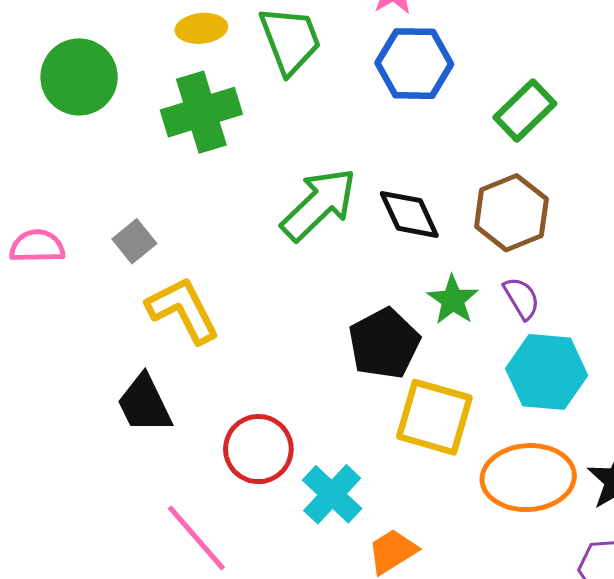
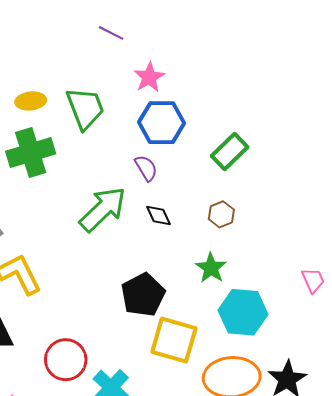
brown hexagon: (511, 213) -> (221, 214), size x0.6
black diamond: (409, 214) -> (158, 215), size x0.7
purple semicircle: (522, 298) -> (146, 168), moved
green star: (453, 300) -> (211, 268), moved

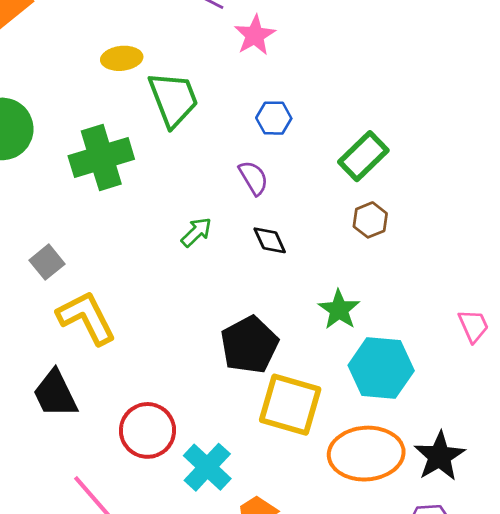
pink star: (149, 77) -> (255, 35), moved
yellow ellipse: (31, 101) -> (122, 58), moved
blue hexagon: (162, 123) -> (274, 118), size x0.6
green arrow: (103, 209) -> (196, 232), size x0.5
brown hexagon: (221, 214) -> (370, 220), moved

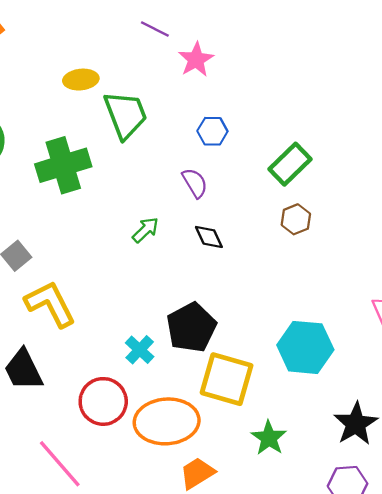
green star: (339, 310) -> (269, 438), moved
orange ellipse: (366, 454) -> (167, 421), moved
cyan cross: (207, 467) -> (140, 350), moved, size x0.7

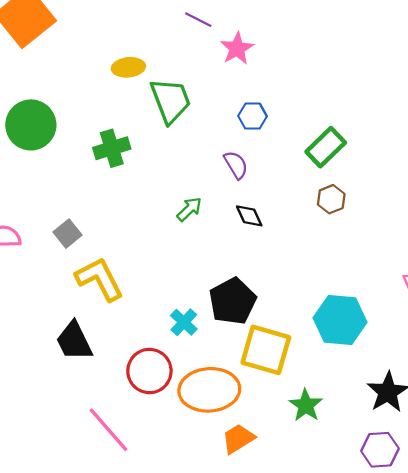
green cross: (63, 165) -> (112, 148), size x0.7

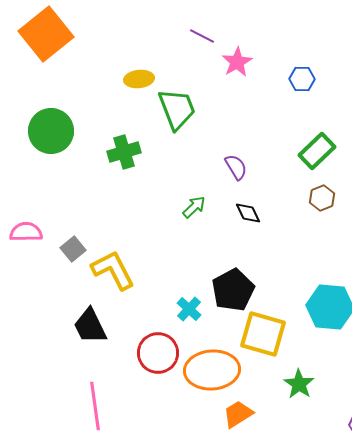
blue hexagon: (253, 116) -> (302, 79), moved
gray square: (67, 234) -> (73, 249), moved
pink line: (108, 430) -> (95, 406), moved, turned 33

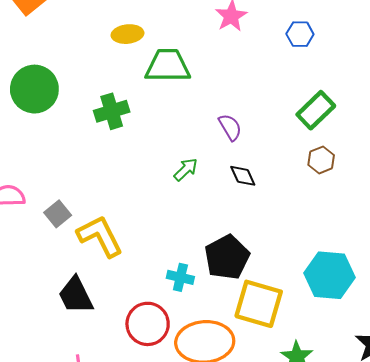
green trapezoid: (177, 109) -> (168, 66), turned -69
cyan cross: (189, 309) -> (180, 277), turned -30

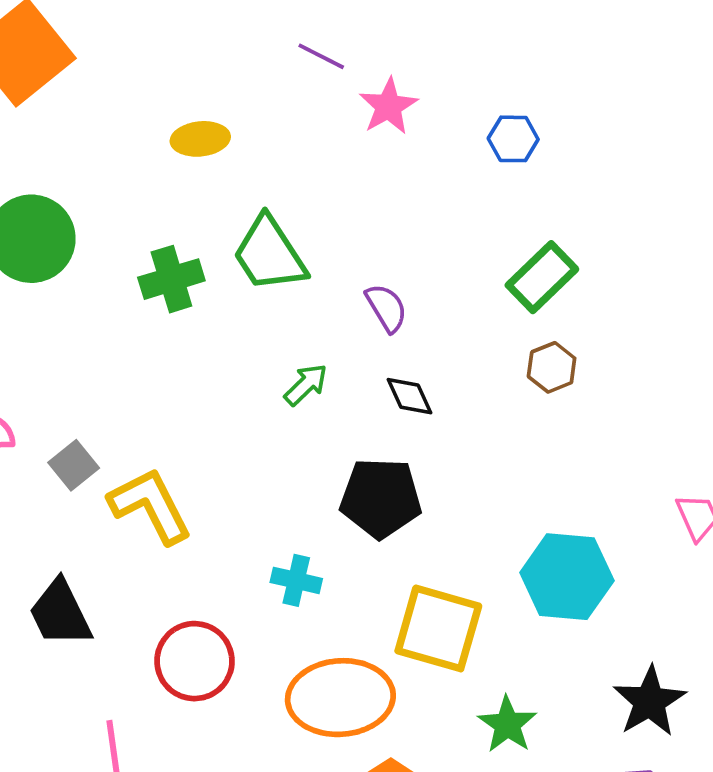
green trapezoid: (168, 66) -> (269, 254), moved, turned -123
black pentagon: (227, 257) -> (381, 498), moved, turned 30
black trapezoid: (76, 295) -> (60, 613), moved
red circle: (148, 324) -> (195, 661), moved

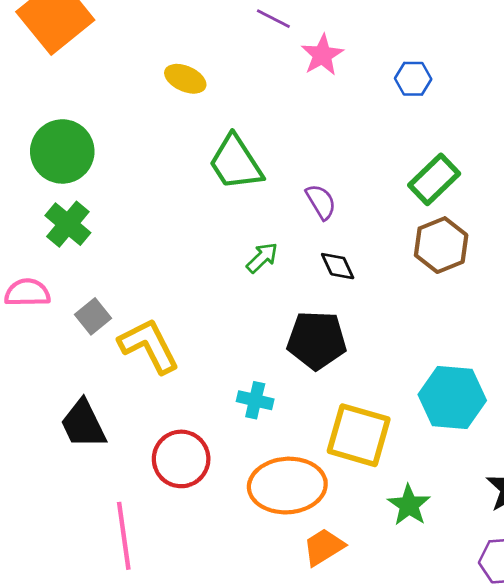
yellow ellipse: (200, 139) -> (185, 79), turned 30
green cross: (171, 279) -> (68, 224), moved, turned -33
brown hexagon: (552, 367) -> (441, 245), size x1.5

